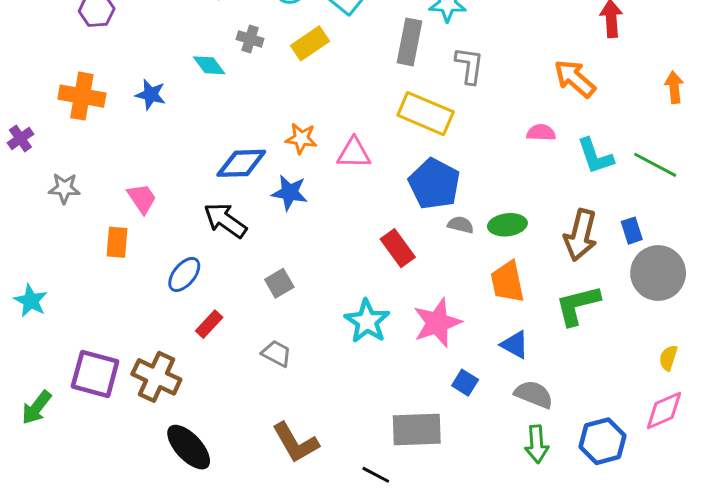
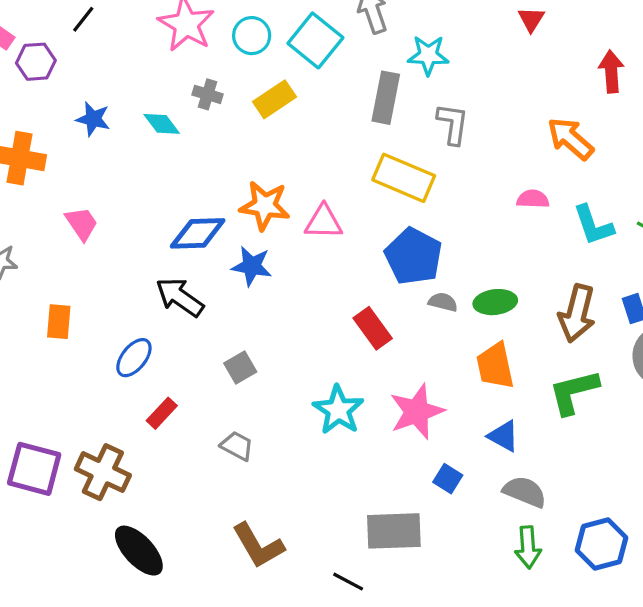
blue star: (151, 95) -> (93, 119), moved
orange star: (301, 138) -> (265, 206), size x1.4
pink trapezoid: (142, 198) -> (82, 224), moved

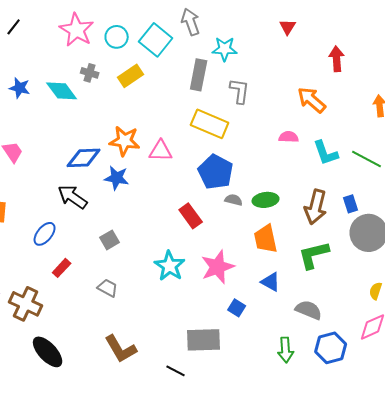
cyan diamond: (162, 124) -> (62, 91), size x1.4
gray semicircle: (525, 492) -> (309, 310), moved

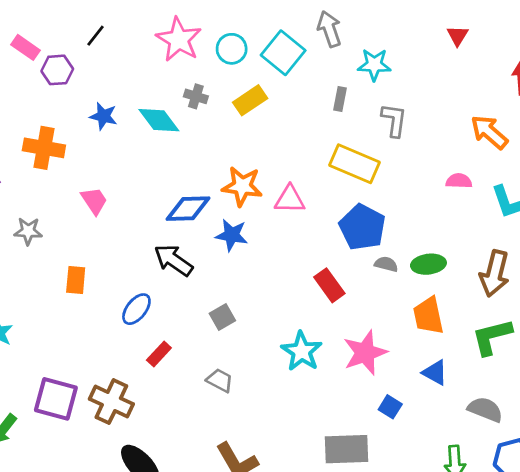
gray rectangle: (199, 75) -> (340, 99), size x0.6

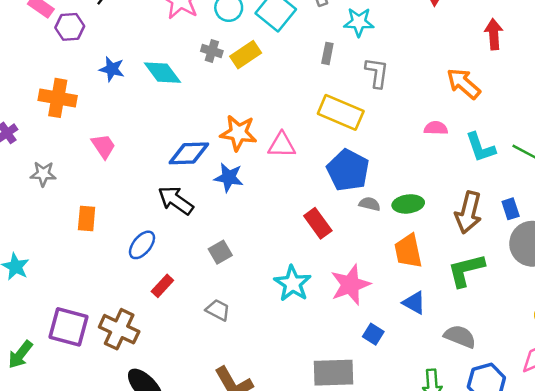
gray cross: (196, 96) -> (212, 51), moved

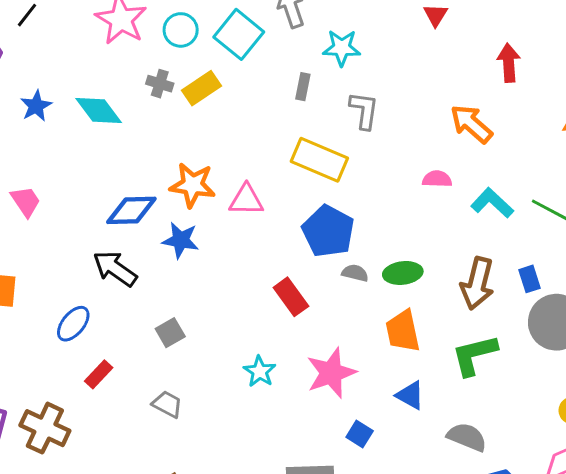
blue star: (112, 69) -> (36, 106), turned 30
cyan L-shape: (480, 147) -> (492, 203), turned 152
cyan star: (293, 283) -> (260, 371), size x0.7

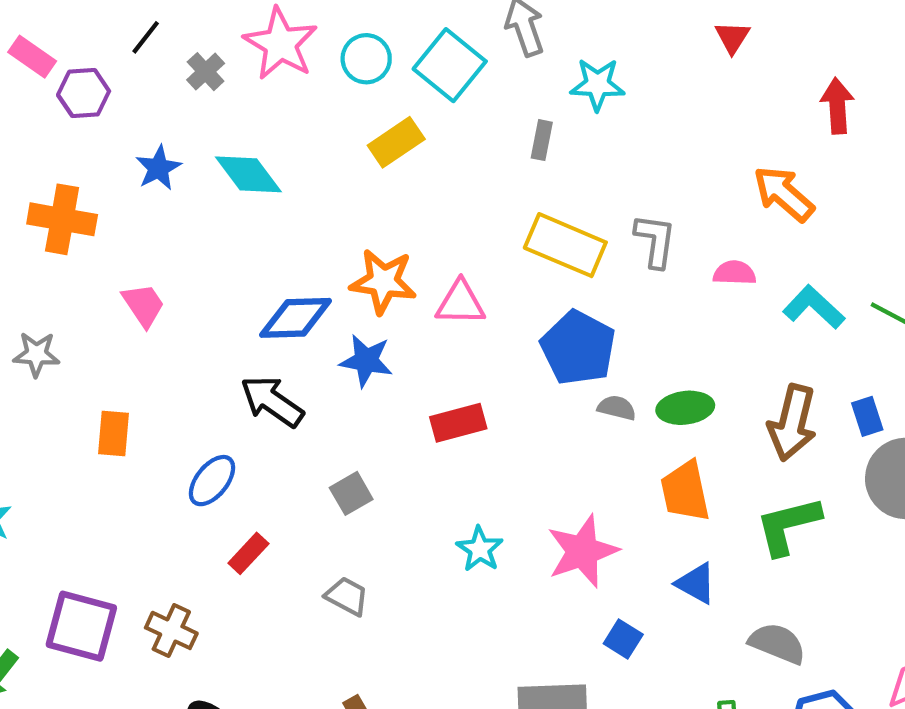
gray cross: (160, 84) -> (206, 72), moved, turned 30
gray L-shape: (364, 110) -> (655, 241), moved
red rectangle: (291, 297) -> (458, 423), moved, turned -69
brown cross: (45, 428) -> (171, 630), size x0.7

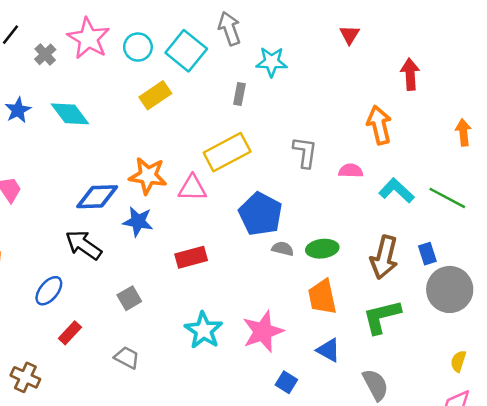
orange arrow: (784, 194) -> (379, 125), turned 36
yellow rectangle: (565, 245) -> (227, 152), moved, turned -51
cyan star: (480, 549) -> (204, 330), size x1.4
gray semicircle: (777, 643) -> (375, 385), turned 40

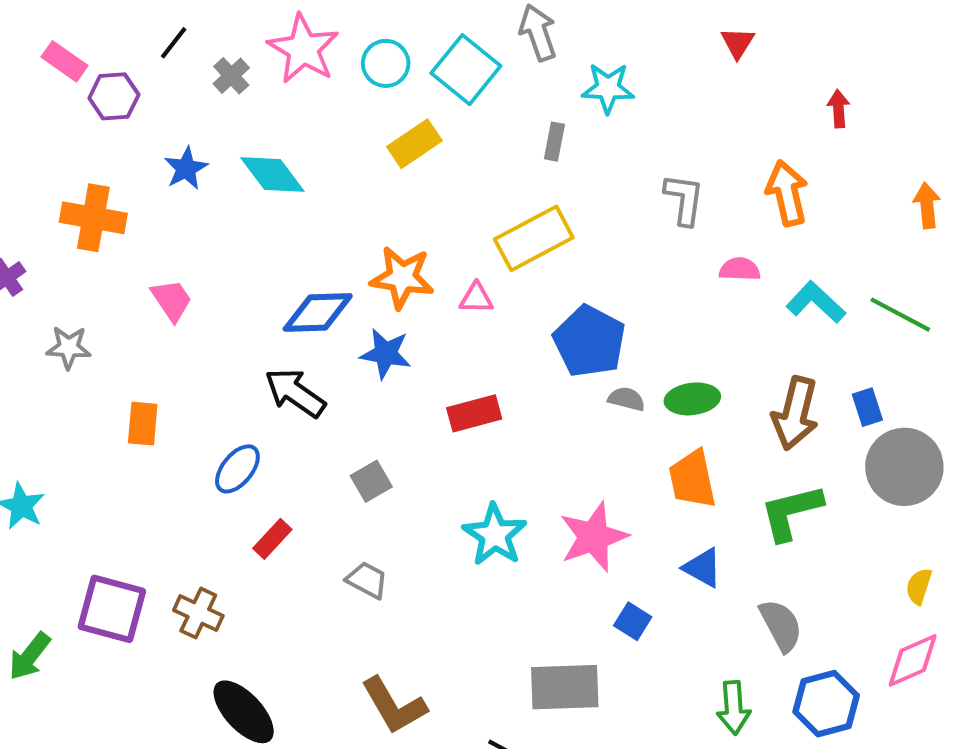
red arrow: (410, 74) -> (839, 109), size x0.7
gray L-shape: (305, 152) -> (684, 199), moved
pink triangle: (192, 188) -> (476, 298), size x0.7

